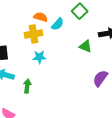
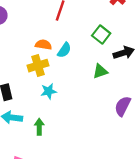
green square: (80, 11) -> (101, 35), moved
green triangle: (85, 46) -> (100, 71), turned -32

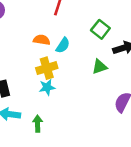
yellow cross: (38, 66) -> (47, 68), moved

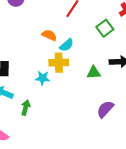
green square: (100, 29) -> (105, 28), moved
yellow cross: (47, 68) -> (59, 63), moved

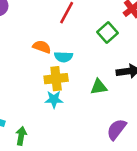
cyan semicircle: (67, 45) -> (64, 57), turned 48
cyan star: (43, 78) -> (54, 99), moved

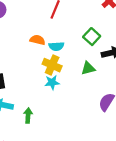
green square: (108, 33) -> (92, 37), moved
yellow cross: (56, 79) -> (52, 65), turned 36

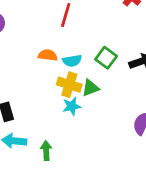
green square: (92, 37) -> (106, 58), moved
green triangle: (88, 68) -> (91, 88), moved

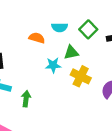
orange semicircle: (48, 55) -> (37, 38), moved
yellow cross: (69, 85) -> (81, 76), moved

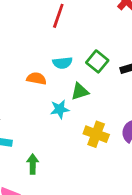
yellow cross: (81, 76) -> (96, 134), moved
green arrow: (26, 99) -> (33, 164), moved

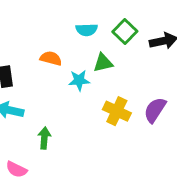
orange semicircle: (36, 78) -> (51, 58), moved

